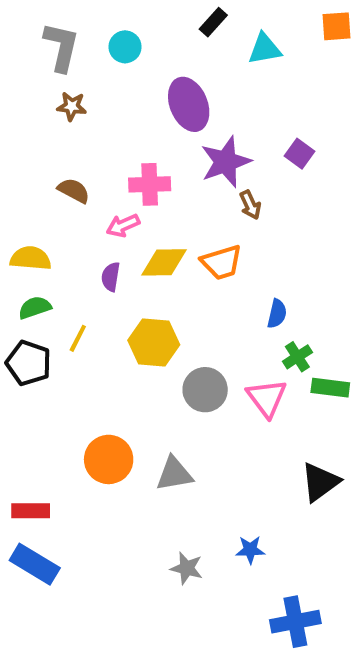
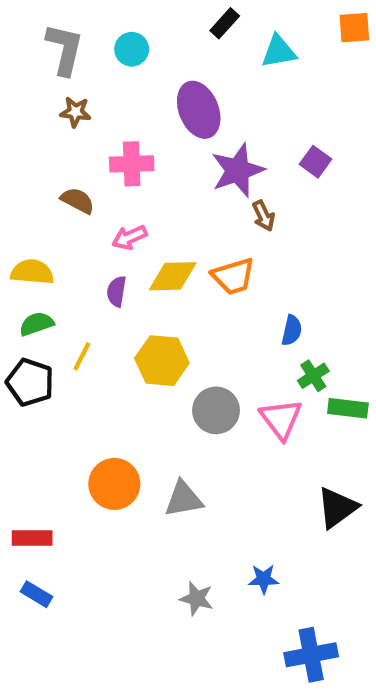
pink cross: (150, 184) -> (132, 164), moved
blue rectangle: (35, 564) -> (37, 594), size x0.6

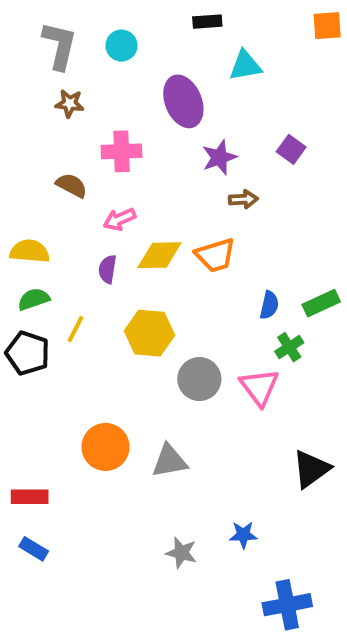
black rectangle: (225, 23) -> (207, 22), turned 44
cyan triangle: (279, 51) -> (245, 66), moved
purple star: (238, 170) -> (219, 157), size x0.7
brown arrow: (264, 216) -> (243, 199), turned -68
green rectangle: (348, 408) -> (321, 303), moved, turned -32

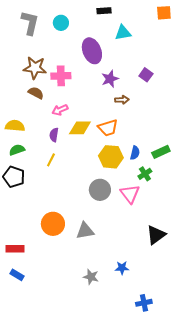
brown star: (70, 103) -> (35, 68), moved, size x1.6
yellow line: (76, 329) -> (51, 160), moved
yellow hexagon: (149, 333) -> (111, 157), moved
blue cross: (287, 605) -> (144, 303), size x0.7

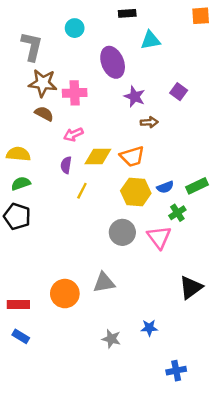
gray L-shape: (30, 23) -> (32, 46), moved
purple star: (110, 79) -> (135, 97), turned -30
blue semicircle: (135, 153) -> (165, 187), turned 56
yellow line: (51, 160) -> (82, 191), moved
orange circle: (53, 224) -> (65, 294), moved

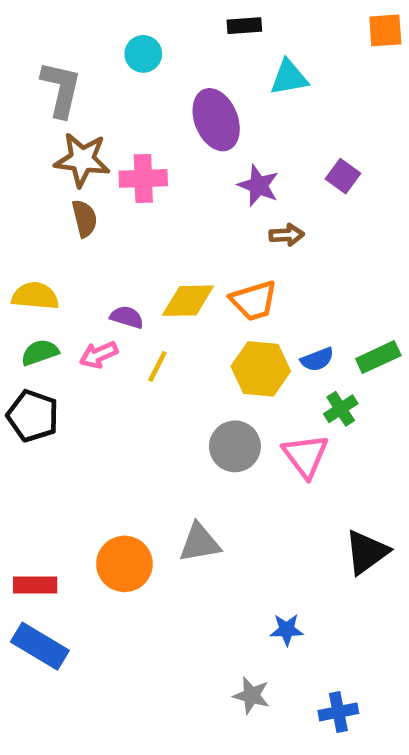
brown semicircle: (44, 114) -> (85, 218), turned 48
pink arrow: (73, 134) -> (99, 355), moved
purple semicircle: (66, 165) -> (127, 317), turned 98
blue rectangle: (21, 336) -> (40, 646), size x1.6
gray star: (111, 339) -> (251, 696), moved

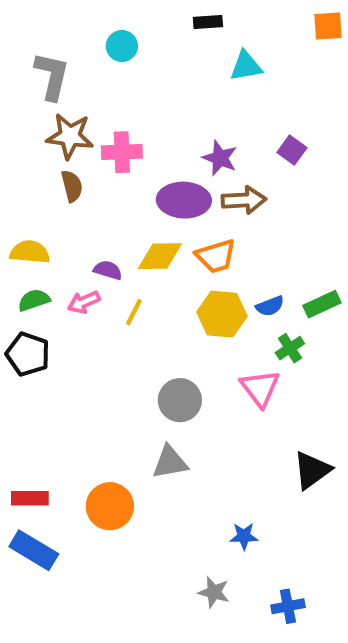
purple ellipse: (216, 120) -> (184, 200), moved, turned -66
brown arrow: (287, 235) -> (244, 200), size x1.5
gray circle: (235, 446) -> (180, 400), moved
orange circle: (124, 564) -> (110, 506), moved

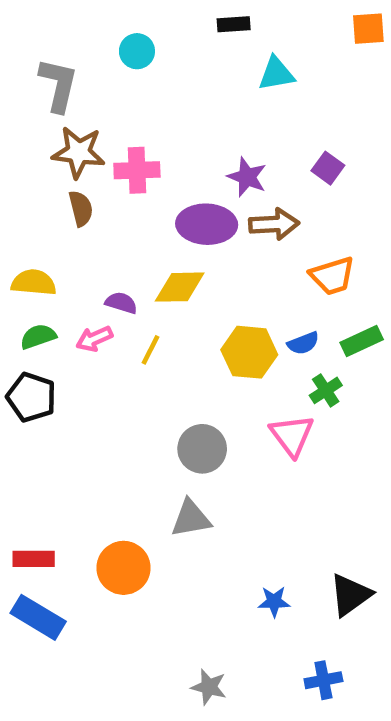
orange trapezoid: (216, 256) -> (332, 276), moved
black triangle: (312, 470) -> (350, 595), moved
gray star: (214, 592) -> (209, 687), moved

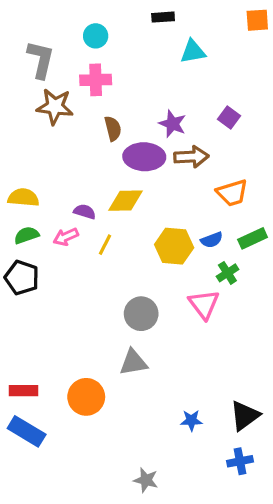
pink cross: (137, 170) -> (96, 80), moved
brown semicircle: (81, 208) -> (113, 128), moved
blue cross: (323, 680) -> (240, 461), moved

